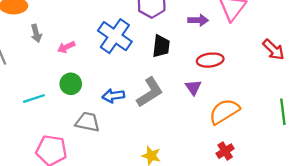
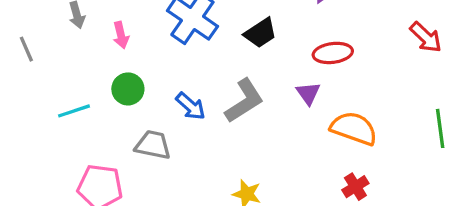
black trapezoid: (161, 46) -> (260, 33), turned 50
pink arrow: (66, 47) -> (121, 35), turned -78
blue arrow: (113, 96) -> (191, 106), turned -130
orange semicircle: (224, 111) -> (354, 128), turned 52

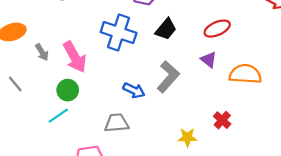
pink arrow: (121, 35) -> (75, 57), size x1.8
green circle: (128, 89) -> (68, 90), moved
red cross: (355, 187) -> (222, 120), moved

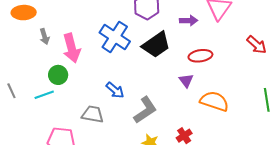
black trapezoid: (166, 29) -> (156, 45), size x1.4
gray L-shape: (168, 77) -> (145, 110), moved
gray line: (15, 84) -> (11, 91), moved

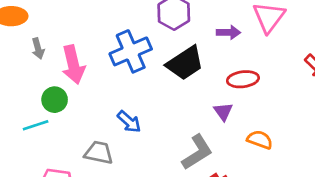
blue cross: (115, 37) -> (131, 51), turned 32
orange semicircle: (214, 101) -> (260, 140), size x0.7
gray L-shape: (145, 110) -> (197, 152), moved

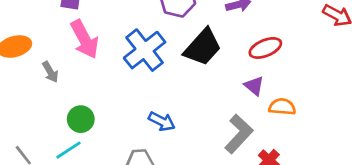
pink arrow: (73, 65) -> (85, 39), moved
orange semicircle: (260, 140) -> (282, 107), moved

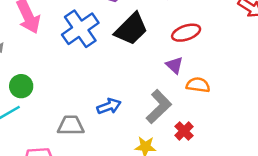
blue arrow: (162, 121) -> (109, 106), moved, turned -50

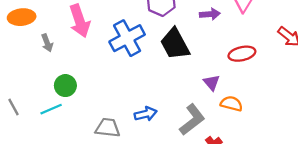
black trapezoid: (131, 29) -> (175, 44), turned 100
red ellipse: (186, 33) -> (242, 54), moved

